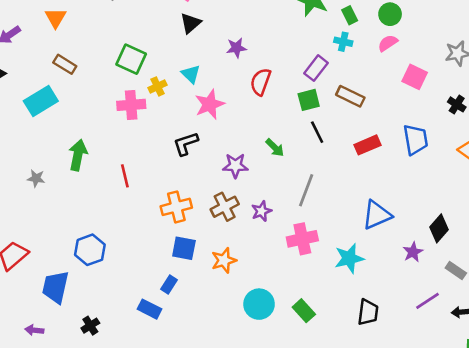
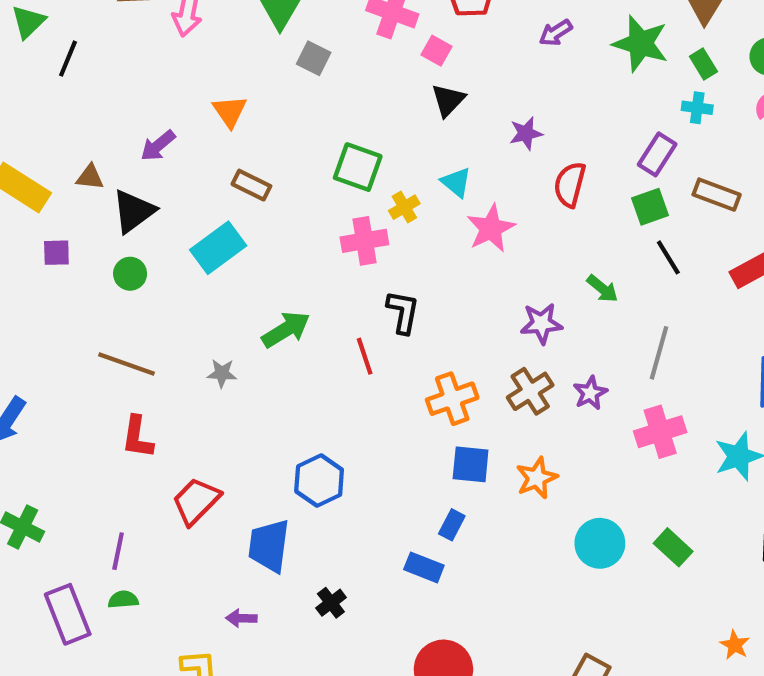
black L-shape: (186, 144) -> (403, 312), moved, turned 124
green arrow: (78, 155) -> (286, 330), turned 52

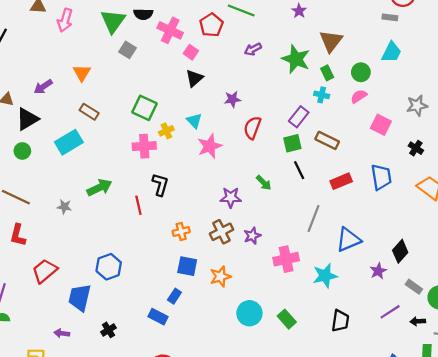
gray line: (659, 353) -> (314, 219), moved
orange cross: (452, 399) -> (181, 232), size x0.7

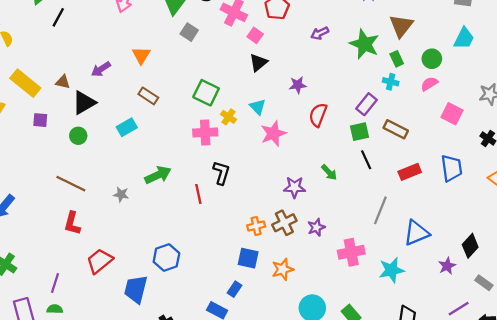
yellow cross: (166, 131) -> (228, 117), turned -32
cyan rectangle: (69, 142) -> (127, 127), size x0.7
orange cross: (181, 232) -> (256, 226), moved

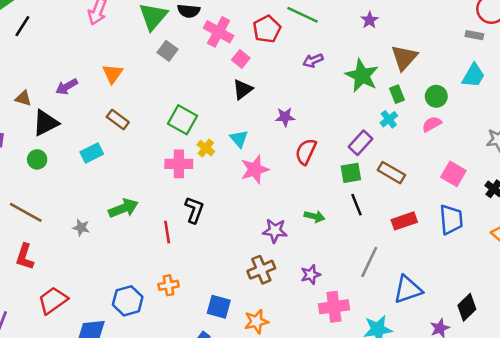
cyan cross: (391, 82) -> (389, 119), turned 35
pink square: (452, 114) -> (453, 174), moved
green arrow: (329, 172) -> (314, 216), turned -36
orange cross: (256, 226) -> (169, 285), moved
purple star: (316, 227) -> (311, 275), moved

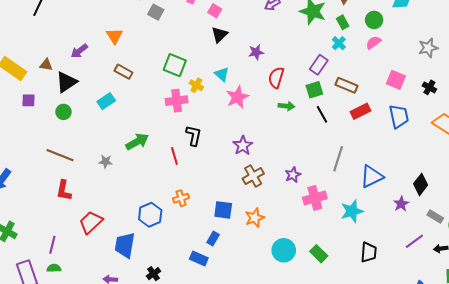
green arrow: (314, 216) -> (286, 106), moved
red rectangle: (404, 221) -> (361, 111), moved
purple star: (275, 231) -> (243, 146), moved, turned -30

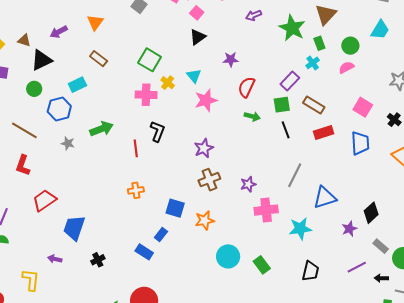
blue hexagon: (150, 215) -> (59, 109), moved

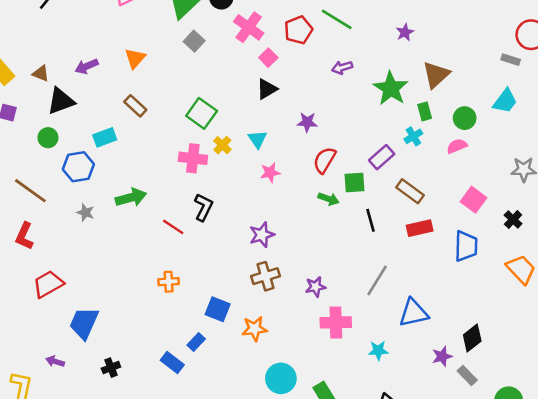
pink star: (206, 100) -> (270, 173), size x0.7
green square: (282, 105) -> (354, 183), moved
red line: (136, 148) -> (173, 227), turned -54
cyan star: (300, 229) -> (378, 350), size x0.7
gray rectangle: (381, 246) -> (467, 376), moved

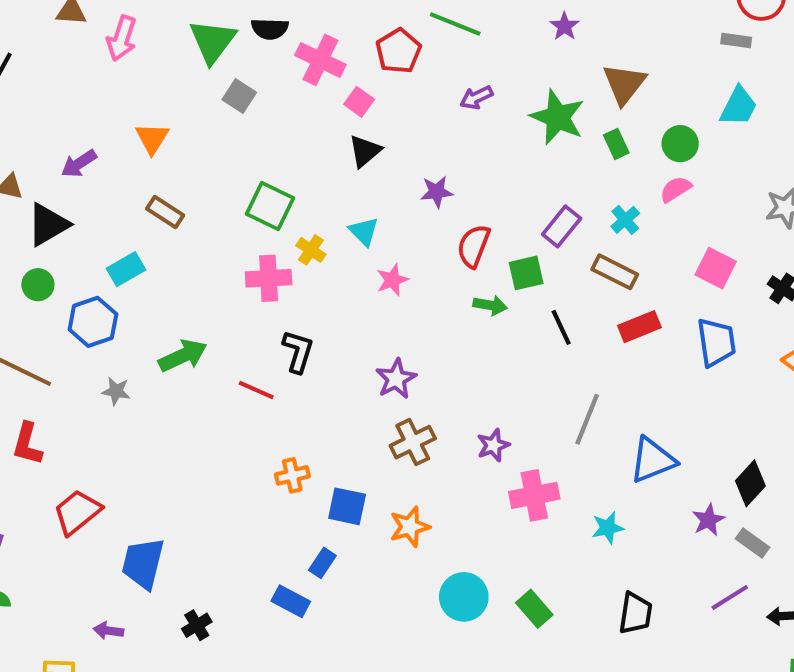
cyan cross: (413, 136) -> (625, 220), moved
orange cross: (169, 282) -> (292, 475), moved

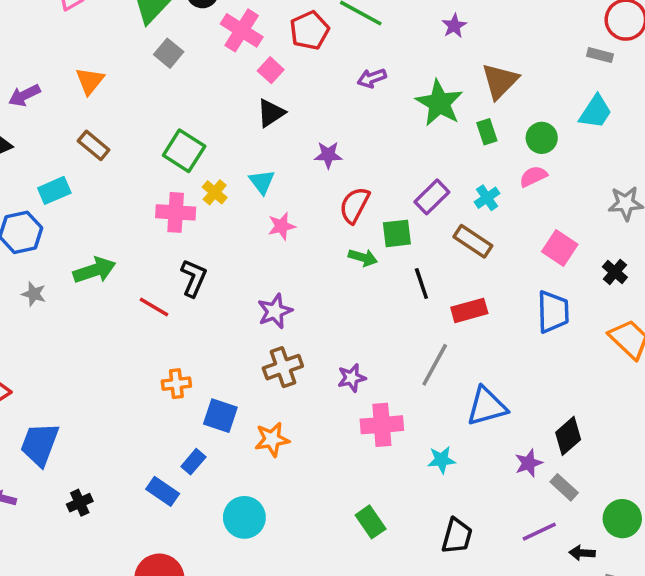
red rectangle: (639, 327) -> (469, 310), moved
cyan circle: (464, 597) -> (244, 517), moved

